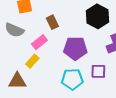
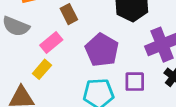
purple pentagon: (75, 48) -> (102, 50), turned 30

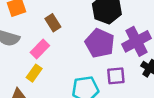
purple pentagon: (102, 50) -> (100, 43), moved

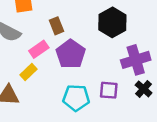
purple pentagon: (100, 43) -> (71, 54), moved

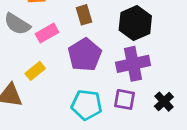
brown rectangle: (57, 26) -> (84, 15), moved
pink rectangle: (39, 49) -> (47, 33), moved
purple cross: (136, 60) -> (133, 64), moved

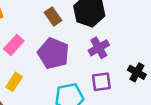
brown rectangle: (84, 15) -> (53, 16), moved
purple cross: (133, 64) -> (99, 48), size x0.7

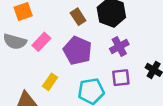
yellow rectangle: (14, 82) -> (50, 82), moved

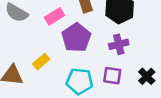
pink rectangle: (41, 42) -> (54, 16), moved

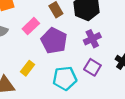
purple square: (112, 76) -> (92, 67), turned 35

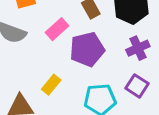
purple pentagon: (54, 41) -> (87, 49), turned 30

